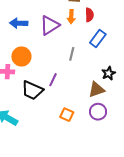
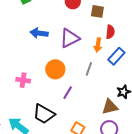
orange arrow: (71, 17) -> (98, 45), moved
orange circle: (21, 56) -> (55, 69), moved
black trapezoid: (32, 90) -> (44, 114), moved

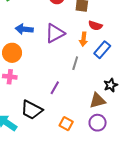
red semicircle: (110, 32) -> (95, 26), turned 104
orange circle: (55, 69) -> (12, 53), moved

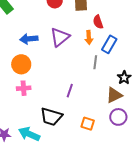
red semicircle: (95, 26) -> (98, 22), turned 64
gray line: (75, 63) -> (95, 62), moved

